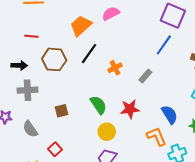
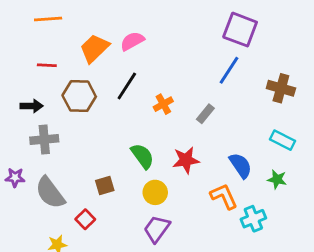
pink semicircle: (111, 14) -> (132, 41), moved
orange trapezoid: (81, 26) -> (94, 48), moved
brown square: (62, 111) -> (105, 186), moved
gray semicircle: (30, 129) -> (50, 193), size x1.4

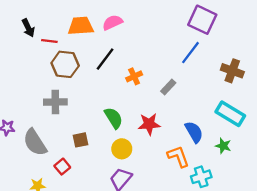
orange trapezoid: (94, 48) -> (81, 26), turned 36
red line: (47, 65) -> (49, 41), moved
black arrow: (32, 106) -> (28, 28), moved, turned 60
gray cross: (44, 140) -> (55, 102), moved
cyan rectangle: (283, 140) -> (230, 114), size x1.4

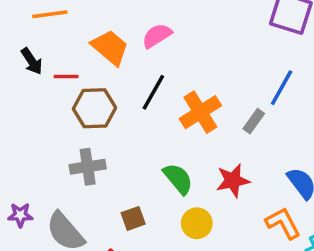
orange trapezoid: (81, 26) -> (110, 47), turned 52
blue line: (191, 53) -> (282, 88), moved
orange cross: (134, 76) -> (200, 112), size x1.6

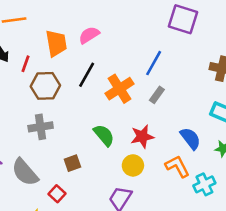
orange trapezoid: (110, 47) -> (56, 43), turned 40
red line: (66, 77) -> (25, 64), turned -70
blue line: (282, 88) -> (154, 63), moved
yellow circle: (197, 223) -> (133, 165), moved

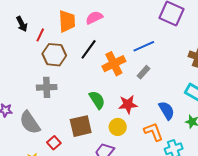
blue line: (154, 63) -> (144, 46), turned 30
brown square: (72, 163) -> (81, 126), moved, size x1.6

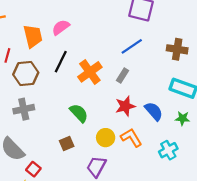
blue line: (144, 46) -> (132, 46), moved
red star: (128, 104) -> (125, 106), moved
brown square: (81, 126) -> (67, 144), size x0.6
orange L-shape: (153, 132) -> (131, 138), moved
red square: (54, 143) -> (33, 169), moved

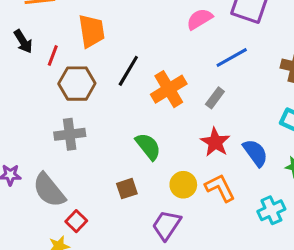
pink semicircle: (61, 27) -> (200, 19), moved
red star: (125, 106) -> (215, 142), turned -30

